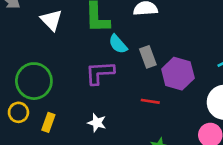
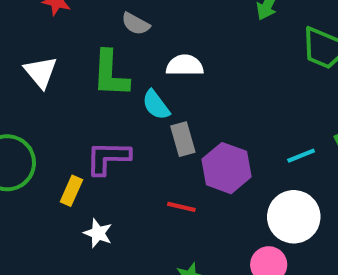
cyan semicircle: (118, 44) -> (156, 105), moved
yellow rectangle: (48, 122) -> (71, 191), moved

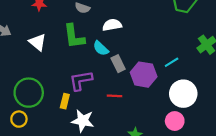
cyan line: (301, 156) -> (172, 62), moved
red line: (181, 207) -> (115, 96), moved
white star: (98, 233) -> (83, 121), size x1.5

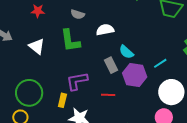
cyan semicircle: (101, 48) -> (126, 52), moved

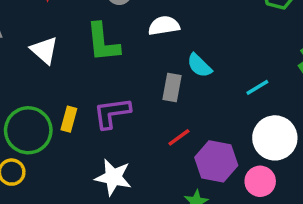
gray rectangle: (111, 65) -> (172, 88), turned 35
purple hexagon: (135, 75) -> (216, 161), moved
red line: (108, 95) -> (179, 137), moved, turned -40
yellow rectangle: (62, 100) -> (69, 119), moved

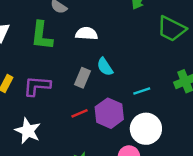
purple hexagon: (216, 161) -> (109, 113), moved

